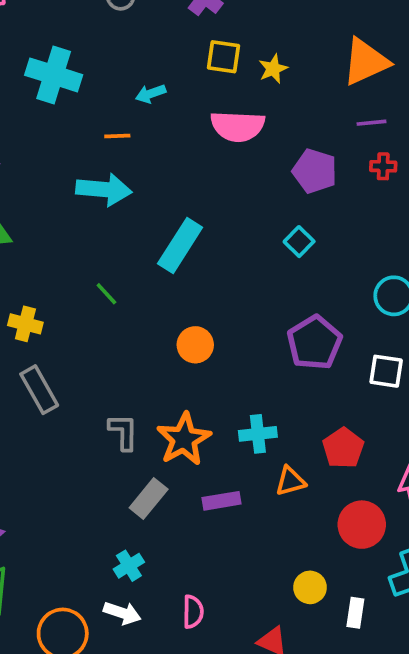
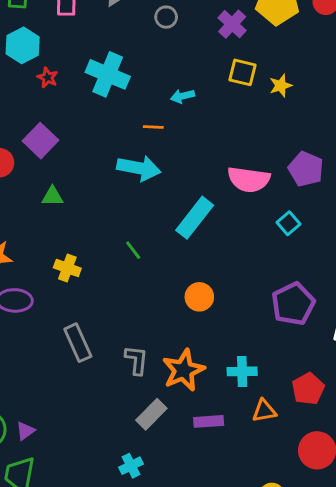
pink semicircle: (238, 126) -> (249, 179), moved
gray rectangle: (39, 390) -> (78, 343), moved

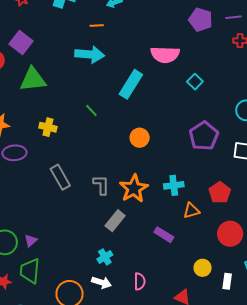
purple pentagon: (306, 169) -> (201, 20), moved
green triangle: (52, 196) -> (33, 79), size x1.8
purple rectangle: (209, 421) -> (164, 235), moved, turned 42

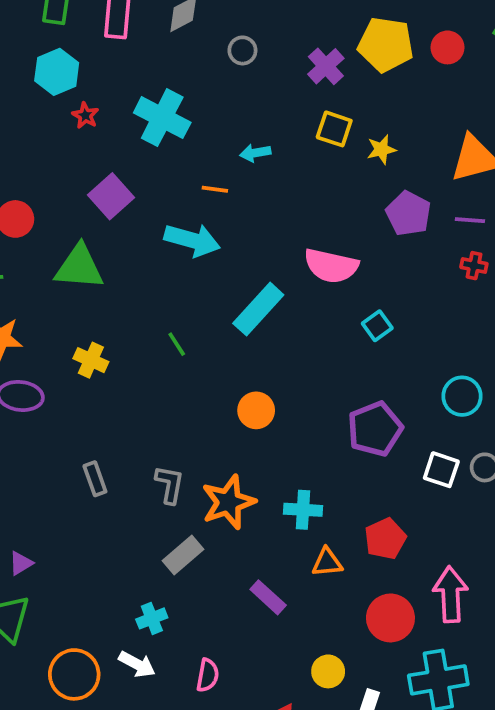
purple square: (21, 43) -> (111, 196), moved
gray rectangle: (60, 177) -> (95, 479), moved, size x0.7

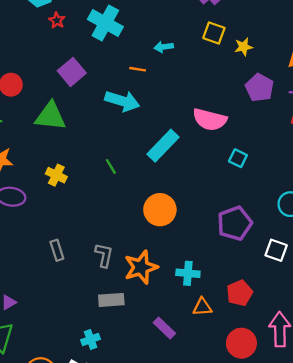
cyan square: (377, 326) -> (238, 158), turned -30
orange circle: (256, 410) -> (160, 210), size x1.4
gray rectangle: (183, 555) -> (111, 300), turned 35

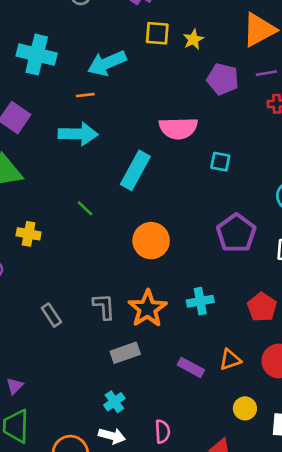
cyan arrow: (164, 47) -> (107, 63), size x1.8
orange triangle: (202, 307) -> (230, 360), moved

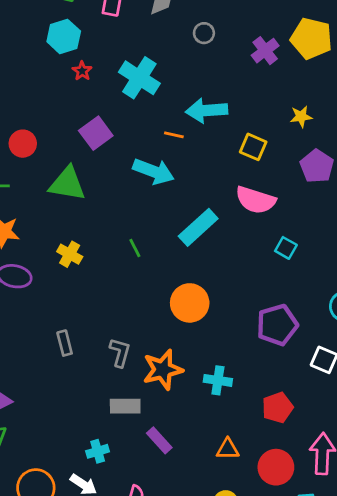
yellow square: (157, 33) -> (253, 147), moved
purple rectangle: (191, 367) -> (159, 440), moved

